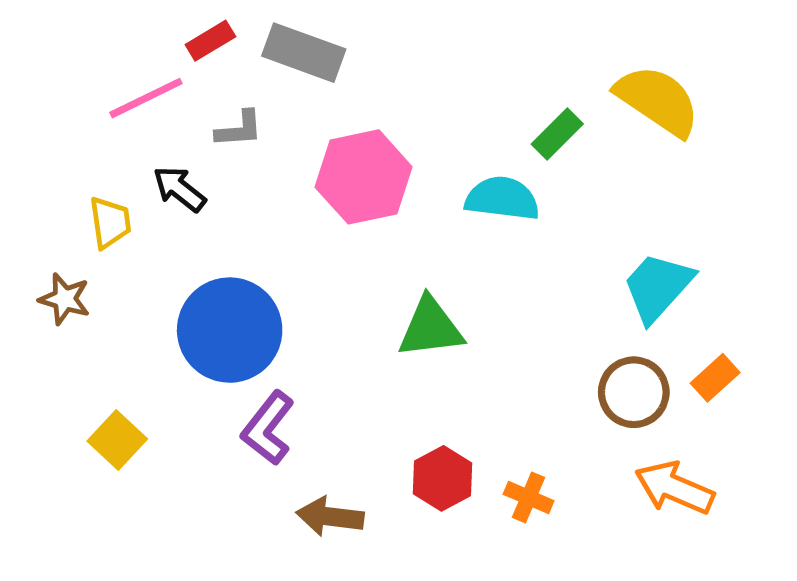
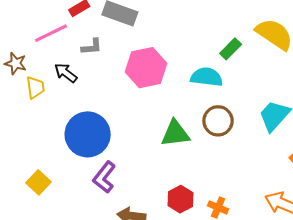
brown star: (65, 299) -> (16, 63), moved
brown circle: (634, 392) -> (218, 121), moved

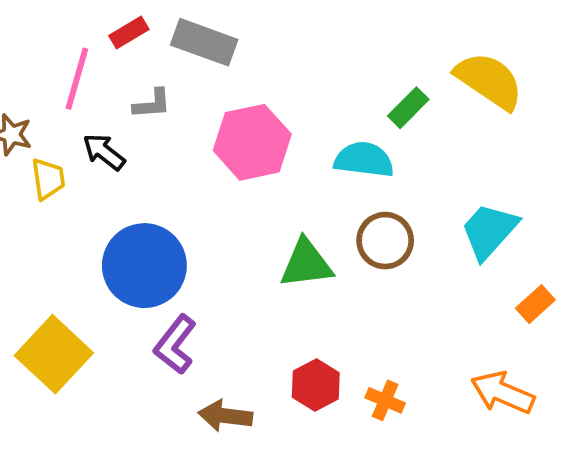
pink line: (51, 33) -> (77, 79), turned -48
yellow square: (39, 182) -> (54, 354), size x1.6

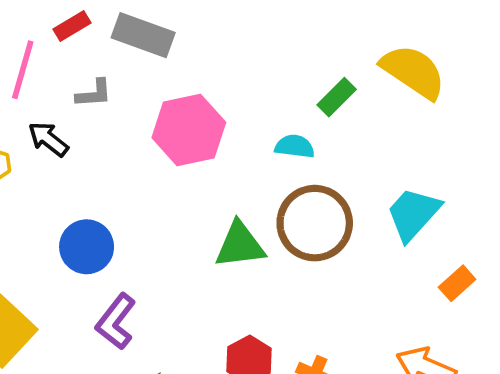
cyan semicircle: (364, 160) -> (295, 146), size x0.7
brown circle: (385, 241) -> (315, 223), size x1.4
blue circle: (144, 266) -> (87, 247), size x0.7

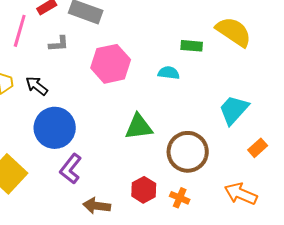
green rectangle: (337, 97) -> (192, 46), turned 50
black arrow: (48, 139) -> (37, 86), moved
brown circle: (315, 223) -> (188, 152), moved
blue circle: (87, 247) -> (55, 128), size x1.4

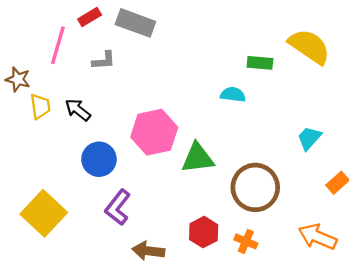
pink hexagon: (111, 64) -> (154, 132), moved
cyan trapezoid: (234, 110) -> (309, 138), size x0.7
blue circle: (55, 128) -> (99, 159), size x0.7

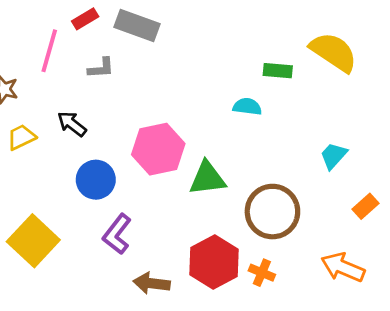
yellow trapezoid: (40, 106) -> (21, 137), moved, turned -108
red hexagon: (204, 232) -> (214, 262), size x1.5

